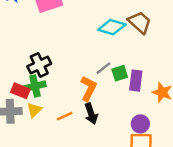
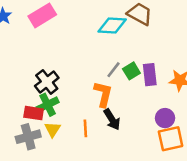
orange line: (65, 116) -> (85, 128), turned -56

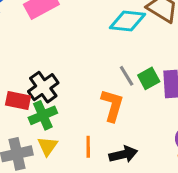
gray line: (114, 70) -> (127, 76), turned -72
red rectangle: (34, 113) -> (18, 101), moved
black arrow: (112, 119) -> (123, 154), moved, turned -75

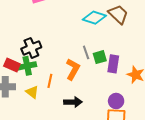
red rectangle: (18, 101) -> (12, 65), moved
yellow triangle: (47, 146) -> (32, 92), moved, turned -40
orange line: (88, 147) -> (50, 81), moved

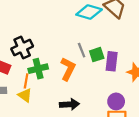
green cross: (27, 66) -> (38, 69), moved
orange line: (50, 81) -> (26, 81), moved

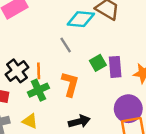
gray line: (82, 50) -> (66, 45), moved
orange line: (26, 81) -> (39, 71), moved
purple circle: (116, 101) -> (128, 109), size x1.5

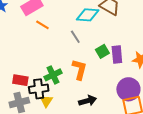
black cross: (17, 71) -> (39, 89), moved, turned 30
orange line: (39, 71) -> (42, 25), moved, turned -56
yellow triangle: (30, 121) -> (46, 101), turned 40

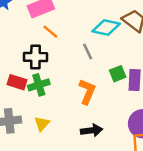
green cross: (53, 75) -> (39, 85), moved
red rectangle: (20, 80) -> (17, 82), moved
black cross: (39, 89) -> (35, 57), moved

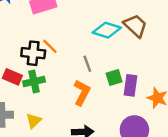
orange line: (50, 32) -> (50, 46), moved
gray line: (88, 52) -> (87, 64), moved

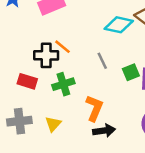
green cross: (34, 81) -> (63, 84), moved
orange L-shape: (82, 93) -> (94, 108), moved

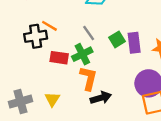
red rectangle: (27, 81) -> (59, 58), moved
green cross: (63, 84) -> (82, 54), moved

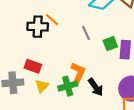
green cross: (82, 54) -> (68, 86), moved
red rectangle: (59, 58) -> (33, 66), moved
black arrow: (101, 98) -> (96, 87), moved, turned 60

